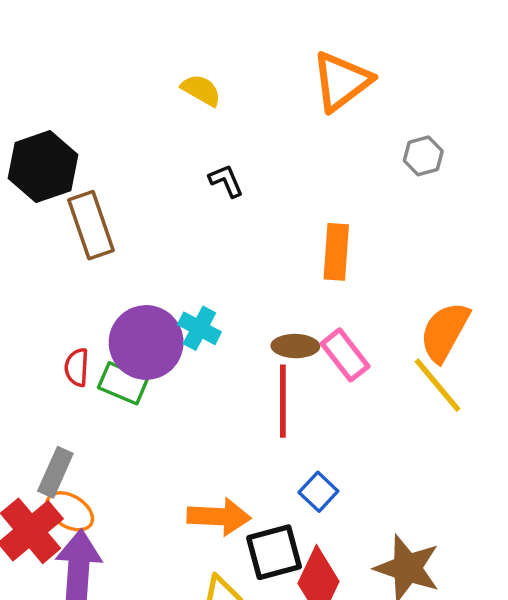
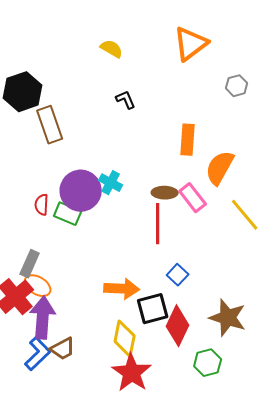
orange semicircle: (445, 332) -> (220, 168), moved

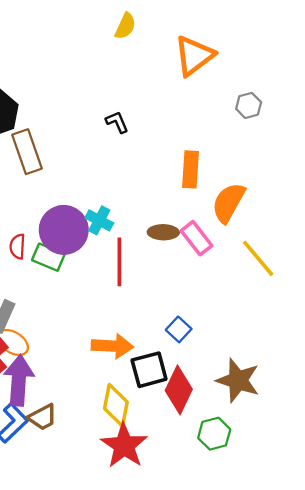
yellow semicircle: (112, 49) -> (125, 26), moved, turned 85
red line: (158, 224) -> (119, 262), moved

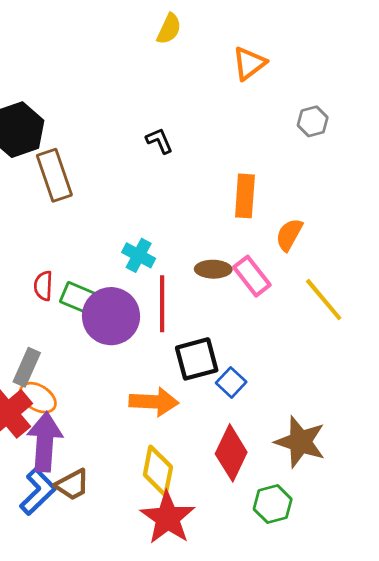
orange triangle: (194, 56) -> (249, 63), size x0.7
orange semicircle: (228, 203) -> (289, 235), size x0.7
purple circle: (64, 230) -> (111, 316), moved
black square: (149, 370) -> (197, 359), moved

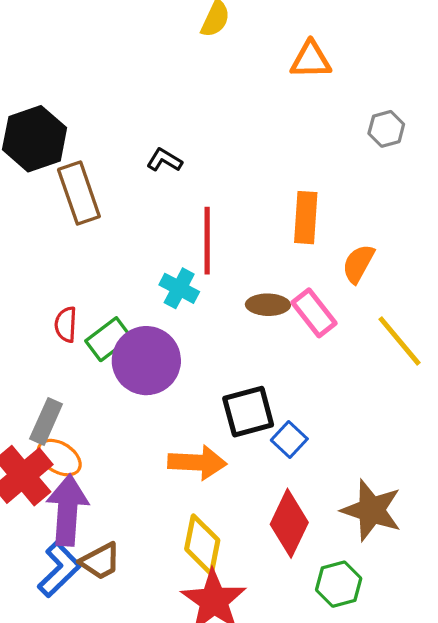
orange triangle: (249, 63) -> (311, 60), turned 36
black L-shape: (159, 141) -> (164, 160), moved, turned -36
green rectangle: (79, 298) -> (109, 339), turned -60
red line: (162, 304) -> (207, 241), moved

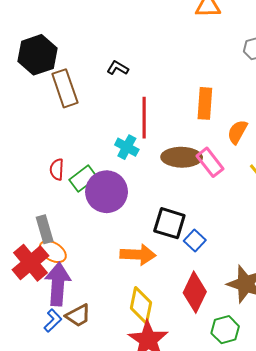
brown ellipse: (268, 305) -> (182, 157), size x1.5
black square: (248, 412) -> (169, 223), turned 32
gray rectangle: (46, 421) -> (45, 229), turned -40
blue L-shape: (59, 569) -> (53, 321), size x0.7

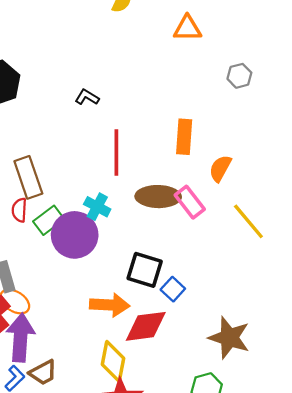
brown rectangle: (65, 88) -> (28, 177), moved
cyan cross: (127, 147) -> (97, 207), moved
red diamond: (195, 292) -> (146, 326), moved, turned 57

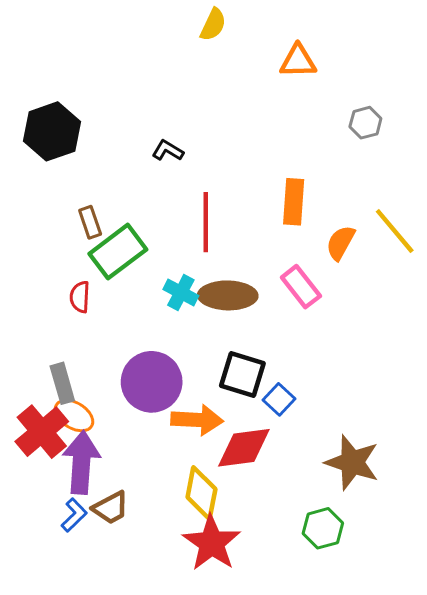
brown rectangle: (28, 177) -> (90, 222), moved, size x0.6
brown ellipse: (158, 197) -> (228, 295), moved
green rectangle: (49, 220) -> (118, 252), moved, size x1.4
yellow line: (248, 221) -> (395, 231), moved
purple circle: (75, 235) -> (152, 382), moved

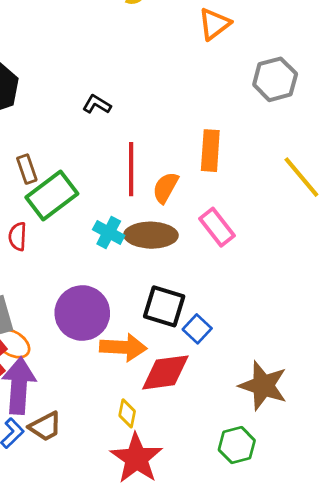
orange triangle: (298, 61) -> (214, 24), turned -36
gray hexagon: (365, 123) -> (275, 79), size x1.5
orange semicircle: (340, 243) -> (165, 188), moved
yellow diamond: (201, 493) -> (127, 413), size x0.6

